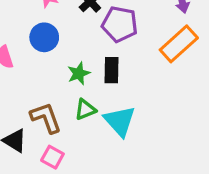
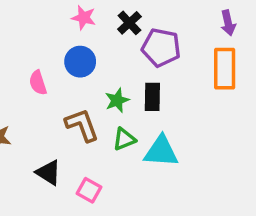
orange rectangle: (179, 44) -> (225, 69), turned -48
brown L-shape: (46, 118) -> (82, 125), moved
cyan triangle: (120, 121) -> (161, 151), turned -44

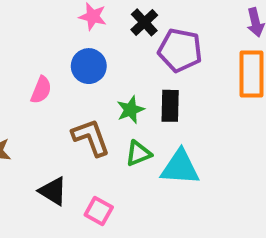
pink semicircle: (38, 83) -> (41, 90), turned -140

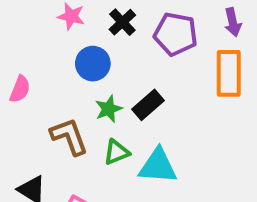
purple pentagon: (180, 50) -> (176, 34), moved
blue circle: (89, 66) -> (93, 64), moved
black rectangle: (170, 106) -> (148, 105), turned 48

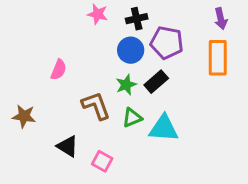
black cross: (122, 22) -> (137, 19), turned 30
purple pentagon: (176, 34) -> (167, 43), moved
blue circle: (93, 64) -> (131, 50), moved

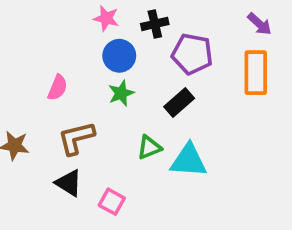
purple arrow: (221, 19) -> (260, 24), turned -35
blue circle: (131, 50) -> (119, 56), moved
green star: (126, 85) -> (121, 93), moved
brown L-shape: (96, 106) -> (76, 138), moved, turned -84

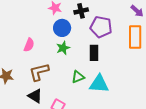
black rectangle: (179, 103) -> (94, 53), turned -49

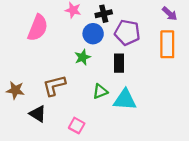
blue circle: (62, 28) -> (93, 34), moved
pink semicircle: (29, 45) -> (38, 28), moved, size x1.6
black triangle: (35, 96) -> (38, 114), moved

